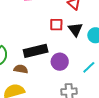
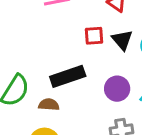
purple circle: (60, 62) -> (117, 89), moved

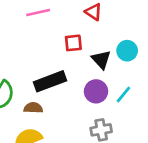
black triangle: (122, 40) -> (101, 60), moved

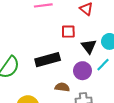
cyan line: (123, 94) -> (103, 65), moved
brown semicircle: (33, 108) -> (62, 87), moved

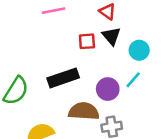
black triangle: (89, 46) -> (111, 36), moved
brown semicircle: (62, 87) -> (84, 111), size x1.6

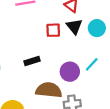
cyan circle: (139, 50) -> (97, 28), moved
black rectangle: (63, 78) -> (32, 61), size x0.6

